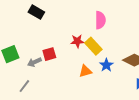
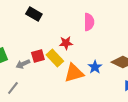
black rectangle: (36, 12) -> (34, 14), moved
yellow rectangle: (93, 46) -> (55, 58), moved
orange triangle: (85, 71) -> (74, 73), size x1.5

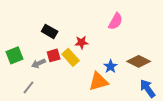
black rectangle: (34, 14) -> (50, 31), moved
pink semicircle: (89, 22) -> (116, 21), moved, turned 30
orange triangle: (74, 73) -> (99, 81), moved

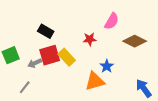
red star: (82, 42) -> (90, 39), moved
red square: (54, 55) -> (50, 55), size x1.5
brown diamond: (139, 61) -> (135, 41), moved

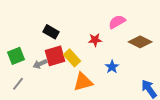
pink semicircle: (112, 21) -> (117, 22), turned -150
orange triangle: (95, 81) -> (83, 82), moved
gray line: (25, 87) -> (18, 84), moved

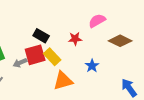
black rectangle: (51, 32) -> (41, 36), moved

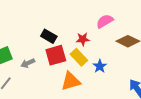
red square: (35, 55) -> (56, 55), moved
yellow rectangle: (52, 57) -> (79, 57), moved

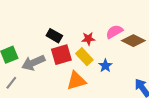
pink semicircle: (105, 21) -> (114, 32), moved
gray arrow: (28, 63) -> (33, 63), size x1.6

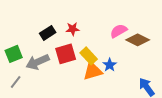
black rectangle: (54, 36) -> (48, 33), moved, turned -63
red star: (88, 39) -> (73, 29), moved
orange triangle: (76, 81) -> (93, 71), moved

